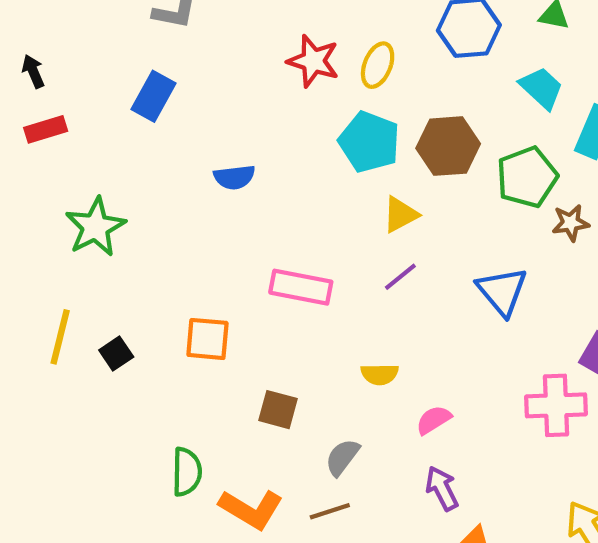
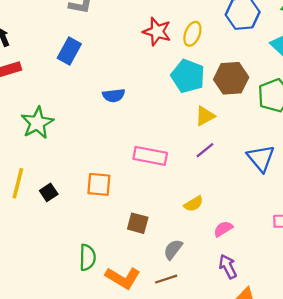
yellow semicircle: (380, 374) -> (194, 204), turned -30

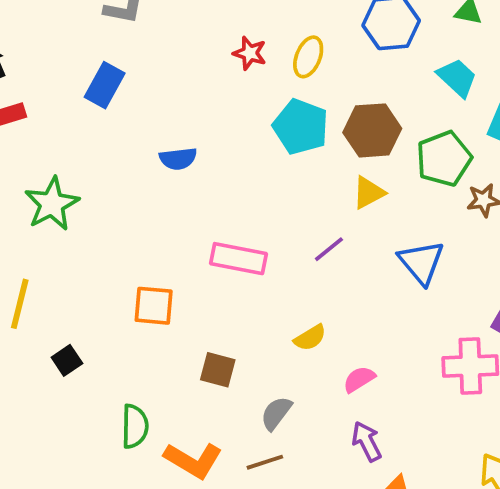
red star: (157, 32) -> (250, 53), size x0.7
yellow triangle: (205, 116) -> (369, 193), moved
black square: (49, 192) -> (67, 360), moved

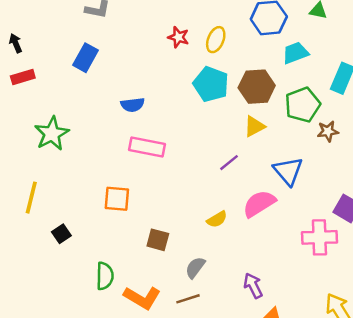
cyan trapezoid: (457, 78) -> (295, 53), moved, turned -64
pink rectangle: (238, 259) -> (147, 147), moved
pink semicircle: (359, 379) -> (259, 204), moved, size x1.6

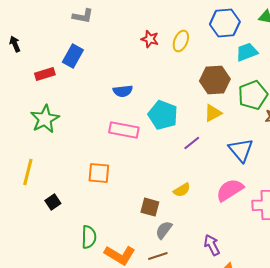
red rectangle: (23, 77) -> (45, 74), moved
cyan pentagon: (211, 84) -> (163, 115), moved
blue semicircle: (133, 105) -> (123, 91), moved
pink semicircle: (259, 204) -> (230, 190), moved
brown square: (158, 240) -> (150, 207), moved

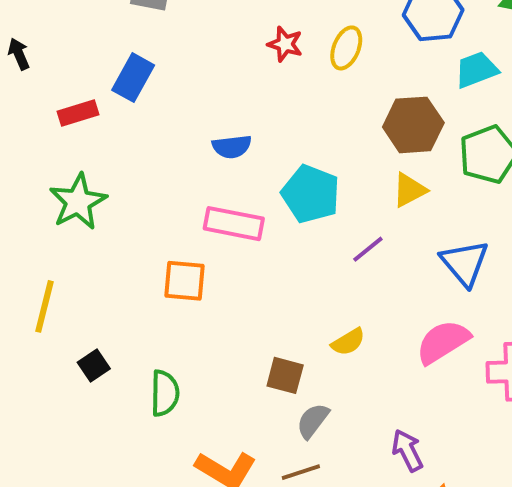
orange square: (99, 173) -> (184, 281), moved
green semicircle: (89, 237) -> (165, 393), moved

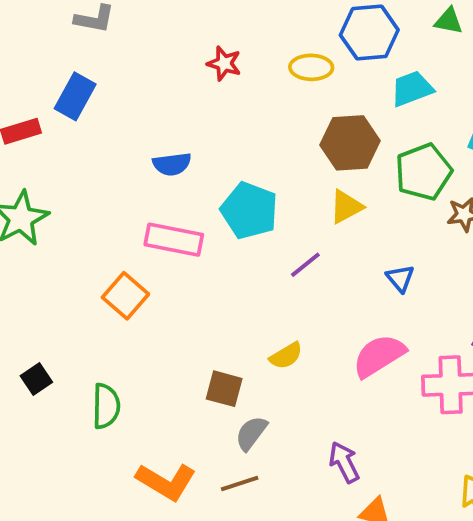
yellow ellipse: (346, 48) -> (311, 67), moved, turned 69
blue triangle: (465, 263) -> (400, 278), size x0.6
orange square: (184, 281) -> (125, 296), turned 36

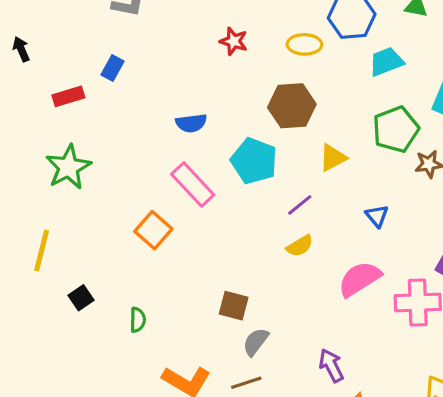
blue rectangle: (75, 96) -> (112, 68), size x0.7
brown hexagon: (350, 143) -> (292, 106), moved
pink rectangle: (174, 240) -> (193, 184), turned 36
yellow semicircle: (286, 356) -> (300, 246), moved
green semicircle: (106, 406) -> (138, 320), size x0.7

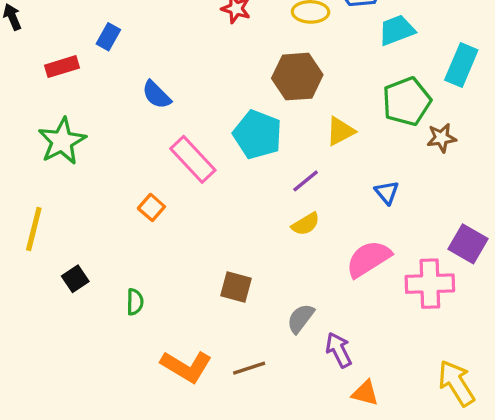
blue semicircle: (191, 123) -> (156, 95), moved, turned 52
orange square: (153, 230) -> (151, 207), size x0.7
gray semicircle: (256, 342) -> (301, 318), moved

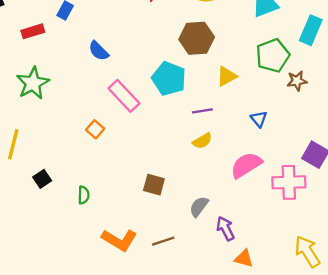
purple line: (306, 181) -> (202, 111), turned 30

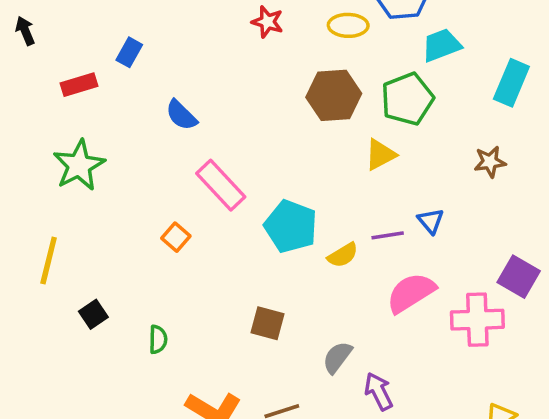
green pentagon: (273, 56) -> (407, 99), moved
cyan pentagon: (169, 79) -> (291, 226), moved
purple line: (202, 111) -> (388, 235), moved

